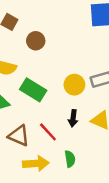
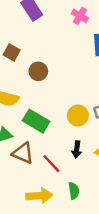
brown triangle: (19, 136) -> (23, 153), moved

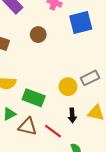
brown circle: (38, 71) -> (38, 35), moved

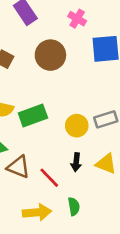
brown circle: (38, 35) -> (50, 55), size x1.5
green rectangle: (34, 98) -> (33, 116), moved, turned -50

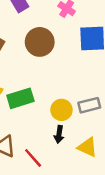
black arrow: (76, 162) -> (59, 134), moved

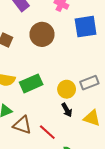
black arrow: (59, 134) -> (67, 110), turned -32

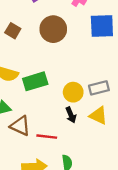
yellow triangle: (92, 118) -> (98, 115), moved
red line: (47, 132) -> (47, 137), turned -42

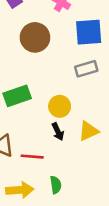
gray rectangle: (99, 88) -> (86, 69), moved
yellow triangle: (98, 115) -> (88, 131), turned -48

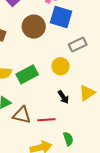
blue square: (89, 32) -> (61, 17), moved, turned 30
yellow circle: (60, 106) -> (61, 66), moved

